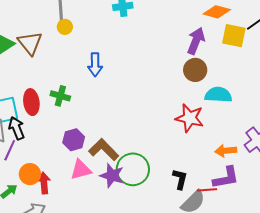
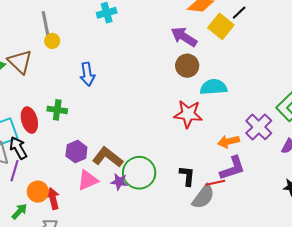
yellow square: (234, 36) -> (221, 26), turned 35
purple arrow: (196, 41) -> (184, 37), turned -72
purple star: (112, 176) -> (119, 182), size x0.7

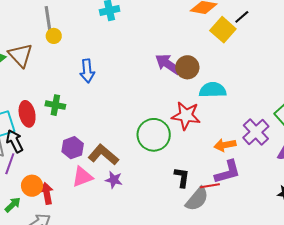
purple arrow: (184, 37) -> (168, 64), moved
green circle: (139, 173) -> (154, 135), moved

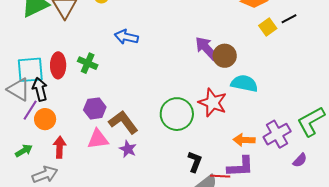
yellow square: (223, 30) -> (268, 27), size x0.7
blue arrow: (87, 71) -> (126, 37), turned 95
orange circle: (32, 186) -> (45, 119), moved

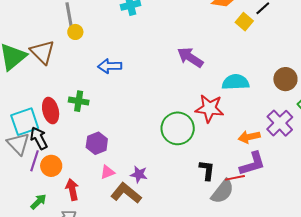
brown circle: (225, 56) -> (285, 79), moved
gray triangle: (19, 89) -> (18, 144), turned 30
brown L-shape: (123, 122) -> (126, 193), moved
pink triangle: (98, 139) -> (107, 172), size x0.7

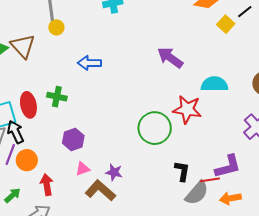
orange arrow: (249, 137) -> (230, 198), moved

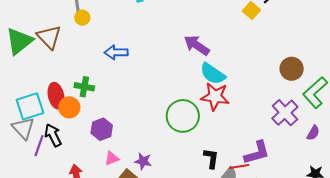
cyan semicircle: (214, 84) -> (213, 74), moved, turned -144
black arrow: (16, 132) -> (53, 135), moved
orange circle: (27, 160) -> (69, 107), moved

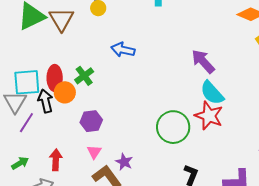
green cross: (84, 87) -> (84, 76), turned 30
black arrow: (53, 135) -> (45, 101), moved
pink triangle: (112, 158) -> (94, 152), turned -49

